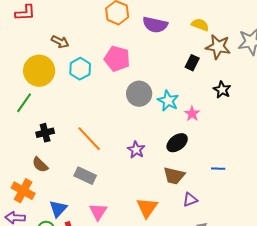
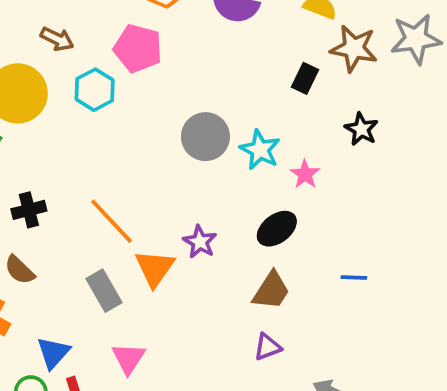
pink pentagon: (117, 59) -> (138, 48), moved
gray rectangle: (85, 176) -> (104, 291), turned 35
brown trapezoid: (174, 176) -> (271, 291), turned -70
purple triangle: (190, 200) -> (267, 347), moved
orange triangle: (147, 208) -> (155, 268), moved

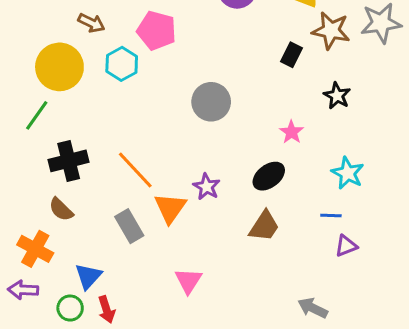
cyan star: (260, 150) -> (348, 173), moved
black cross: (29, 210) -> (69, 161), size x1.4
purple triangle: (267, 347) -> (346, 246), moved
pink triangle: (128, 358) -> (188, 281), moved

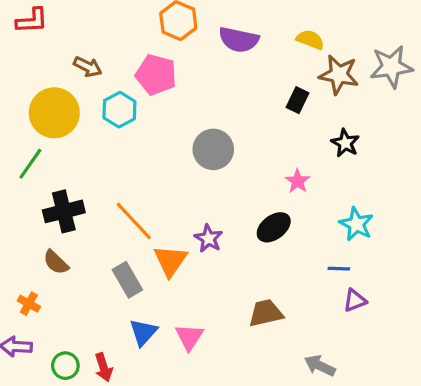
brown trapezoid: (264, 226) -> (266, 313), moved, turned -136
orange cross: (35, 249) -> (29, 304), size x0.6
blue triangle: (88, 276) -> (143, 332), moved

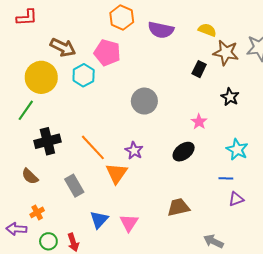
brown arrow: (88, 67) -> (63, 47), size x1.4
purple star: (208, 238) -> (134, 151), moved
brown semicircle: (56, 262) -> (30, 176), moved
gray rectangle: (127, 280) -> (74, 186), moved
orange cross: (29, 304) -> (37, 212), moved, turned 32

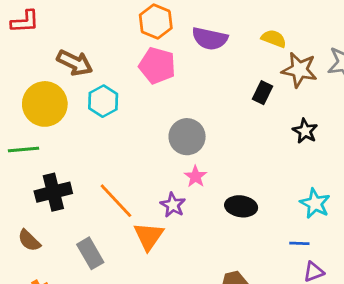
pink pentagon: (107, 53) -> (157, 66), moved
green line: (26, 110) -> (23, 149), turned 50
pink star: (199, 122) -> (196, 177), moved
black ellipse: (184, 152) -> (241, 206), turned 45

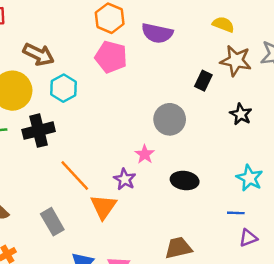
yellow semicircle: (274, 39) -> (223, 24), moved
gray circle: (187, 137) -> (170, 119), moved
black cross: (53, 192) -> (39, 131), moved

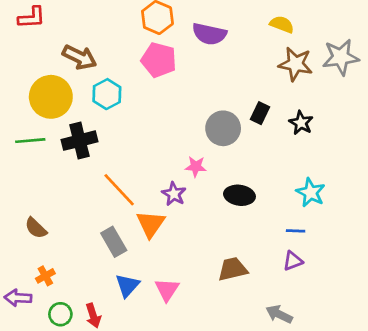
black rectangle: (203, 81) -> (260, 113), moved
pink star: (145, 154) -> (196, 167), turned -30
gray rectangle: (52, 222) -> (114, 242), moved
purple triangle: (248, 238) -> (293, 261), moved

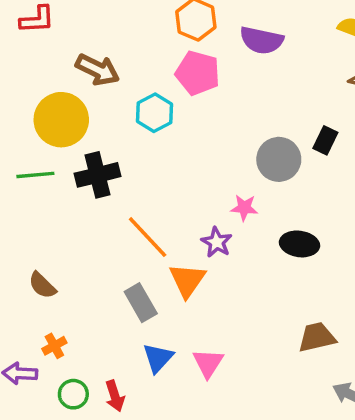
cyan hexagon: (107, 94) -> (154, 113), moved
brown trapezoid: (233, 269) -> (317, 337), moved

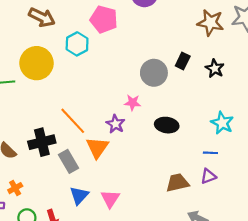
yellow circle: (61, 120) -> (36, 63), moved
black cross: (98, 175) -> (42, 142), moved

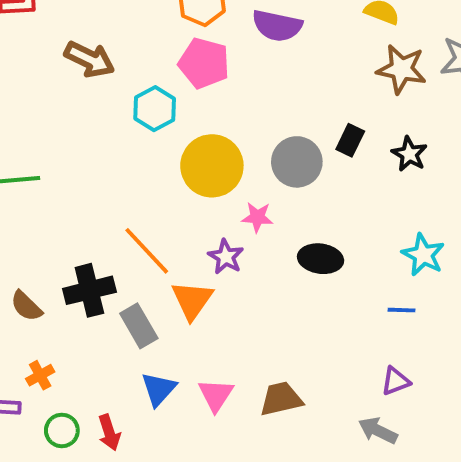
yellow circle: (36, 63) -> (212, 166), moved
purple triangle: (208, 176) -> (396, 381), moved
brown trapezoid: (177, 183) -> (281, 399), moved

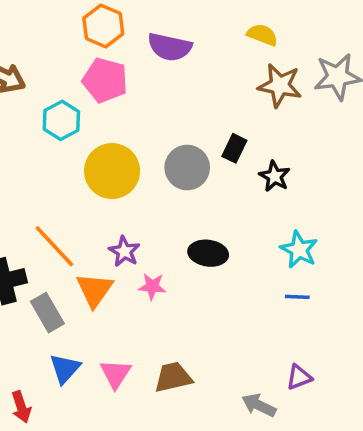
black star: (409, 154) -> (275, 176), moved
pink star: (257, 217) -> (152, 286), moved
blue line: (401, 310) -> (297, 297), moved
purple triangle: (396, 381) -> (299, 377), moved

